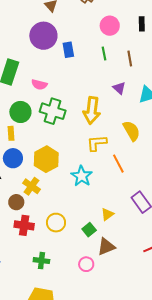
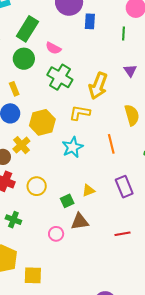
green circle: (20, 112) -> (24, 59), moved
yellow rectangle: (11, 133) -> (14, 89), turned -32
yellow L-shape: (97, 143) -> (80, 113), moved

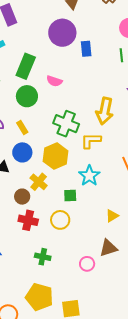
green cross: (60, 77) -> (66, 124), moved
green square: (67, 201) -> (70, 196), moved, turned 32

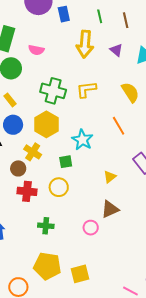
yellow arrow: (105, 111) -> (85, 44), moved
yellow L-shape: (91, 141) -> (86, 89), moved

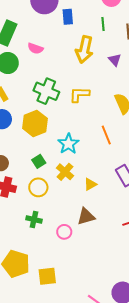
yellow cross: (33, 152) -> (65, 172), moved
green square: (66, 162) -> (39, 161), moved, turned -32
green cross: (46, 226) -> (34, 219), moved

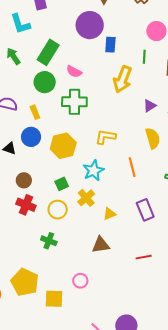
purple triangle: (115, 60) -> (150, 106), moved, turned 32
green cross: (46, 91) -> (74, 102), moved, turned -30
yellow L-shape: (79, 95) -> (106, 137), moved
pink circle: (64, 232) -> (80, 281), moved

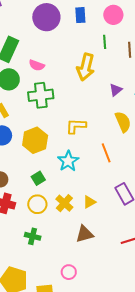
blue rectangle: (110, 45) -> (80, 15), moved
yellow cross: (86, 198) -> (64, 203), moved

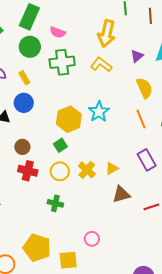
yellow L-shape: (76, 126) -> (101, 65), moved, turned 35
yellow hexagon: (35, 140) -> (69, 119), moved
orange line: (106, 153) -> (141, 119), moved
cyan star: (68, 161) -> (99, 112), moved
brown triangle: (85, 234) -> (121, 194), moved

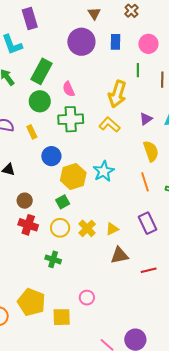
pink semicircle: (58, 32) -> (69, 89), turned 42
blue circle: (24, 103) -> (51, 156), moved

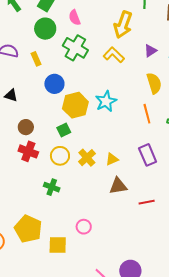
green cross: (71, 119) -> (75, 48), turned 30

